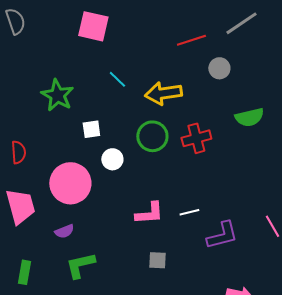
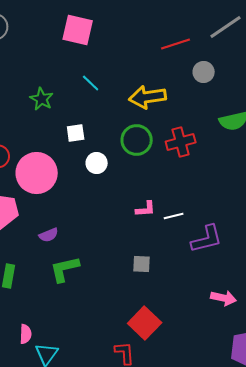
cyan line: (117, 79) -> (91, 83), moved
green star: (57, 95) -> (42, 99), size x0.7
pink circle: (70, 183) -> (37, 173), moved
pink L-shape: (149, 213) -> (146, 209), moved, size x0.7

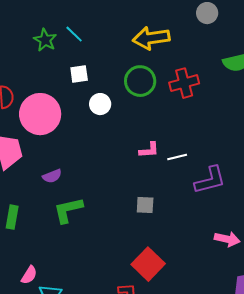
cyan line: (91, 83) -> (74, 34), moved
pink semicircle: (26, 334) -> (29, 275), turned 30

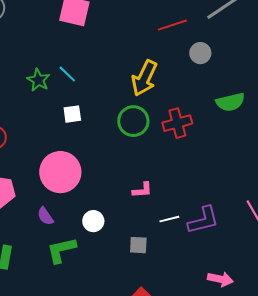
yellow arrow: (151, 38) -> (144, 78), turned -57
white circle: (100, 104) -> (93, 221), moved
pink circle: (40, 114) -> (60, 172), moved
white line: (177, 157) -> (169, 219), moved
purple semicircle: (52, 176) -> (45, 216), turned 78

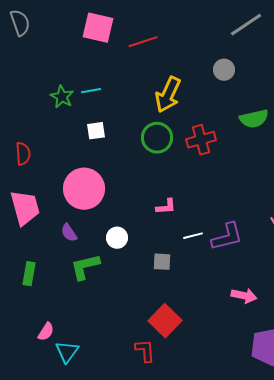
red line: (172, 25) -> (143, 42), moved
cyan line: (67, 74) -> (91, 91), turned -54

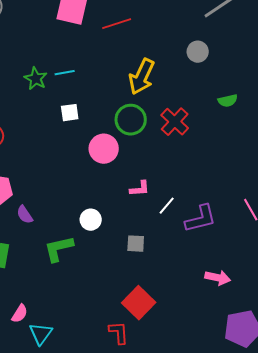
green semicircle: (254, 119) -> (228, 101), size x0.7
red cross: (201, 140) -> (175, 122), turned -32
pink circle: (84, 189) -> (104, 149), moved, size x0.7
purple semicircle: (69, 233) -> (25, 215), moved
white line: (193, 236) -> (167, 206), moved, turned -36

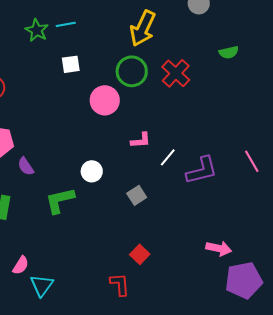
gray square: (136, 244) -> (137, 195), turned -36
pink arrow: (218, 278) -> (219, 248), moved
red square: (139, 303) -> (140, 254), size x0.6

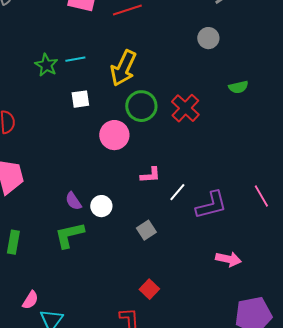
yellow arrow: (143, 28) -> (123, 68), moved
purple semicircle: (26, 166) -> (73, 201), moved
pink arrow: (219, 248) -> (228, 259), moved

